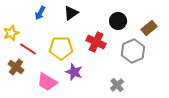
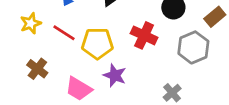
red line: (28, 49) -> (64, 33), moved

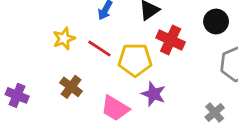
red cross: (144, 35) -> (171, 40), moved

